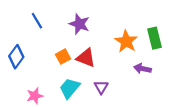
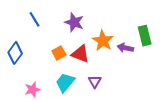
orange star: (126, 41) -> (103, 41), moved
purple arrow: (143, 69) -> (125, 48), moved

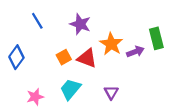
purple arrow: (125, 48) -> (135, 52), turned 147
purple triangle: (95, 81) -> (111, 92), moved

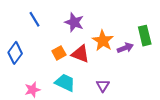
cyan trapezoid: (70, 89) -> (65, 83), turned 75

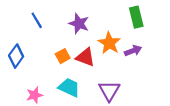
green rectangle: (145, 36) -> (136, 17), moved
purple triangle: (103, 86) -> (109, 91), size x1.5

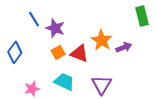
green rectangle: (136, 17) -> (142, 16), moved
purple star: (79, 24) -> (55, 28), moved

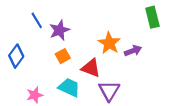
purple star: (55, 28) -> (59, 30), turned 30
red triangle: (79, 53) -> (91, 68), moved

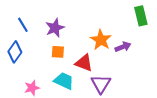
blue line: (37, 20) -> (23, 25), moved
orange square: (63, 56) -> (58, 52), turned 32

